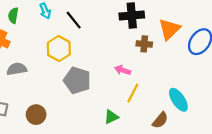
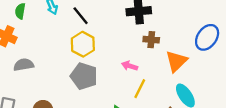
orange triangle: (169, 29) -> (176, 61), moved
yellow hexagon: (59, 49) -> (83, 44), moved

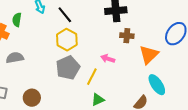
green semicircle: (20, 11) -> (17, 20), moved
gray pentagon: (84, 76) -> (68, 68), turned 30
yellow line: (140, 89) -> (92, 77), moved

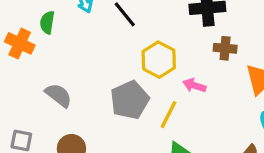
yellow hexagon: (67, 40) -> (159, 60), moved
gray semicircle: (15, 58) -> (59, 95), moved, turned 48

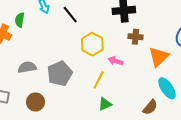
gray semicircle: (59, 95) -> (27, 67), turned -48
gray pentagon: (130, 100) -> (60, 74), moved

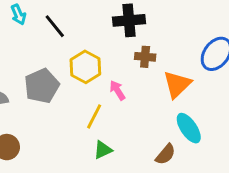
pink arrow: (115, 61) -> (117, 90), turned 40
gray pentagon: (60, 74) -> (42, 86), moved

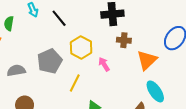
yellow line: (94, 116) -> (75, 83), moved

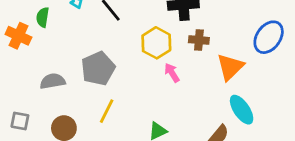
yellow hexagon: (81, 48) -> (156, 43), moved
yellow line: (75, 83) -> (107, 111), moved

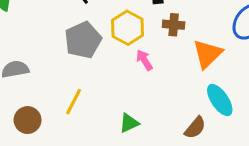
gray pentagon: (98, 68) -> (83, 40), moved

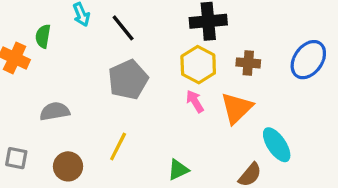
brown cross: (174, 25) -> (248, 63), moved
yellow hexagon: (127, 28) -> (198, 65), moved
orange triangle: (207, 54) -> (237, 108), moved

